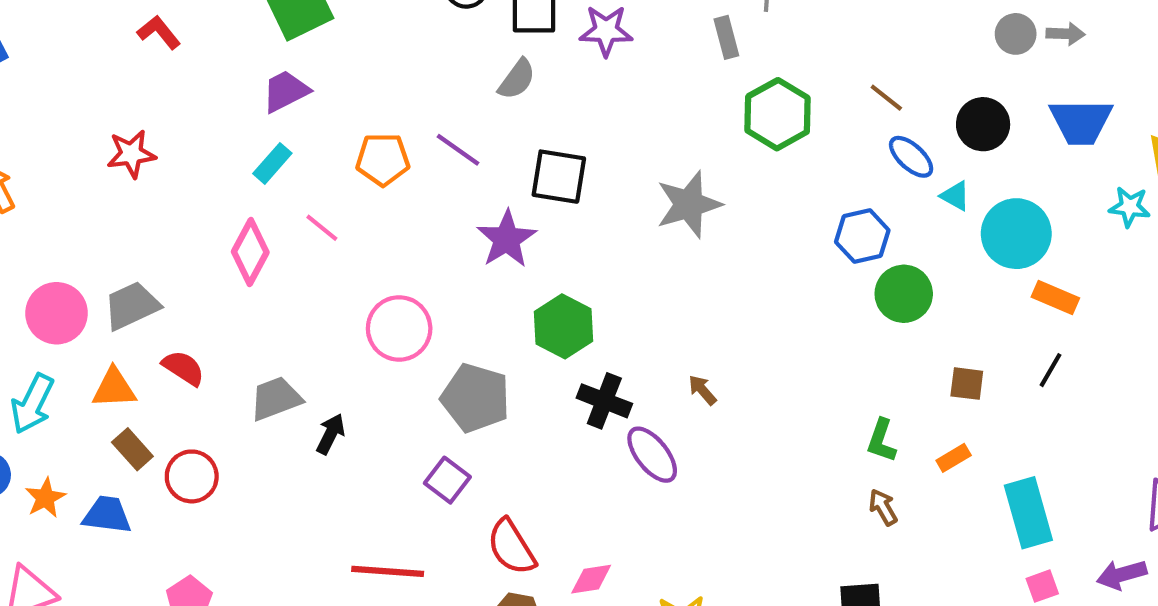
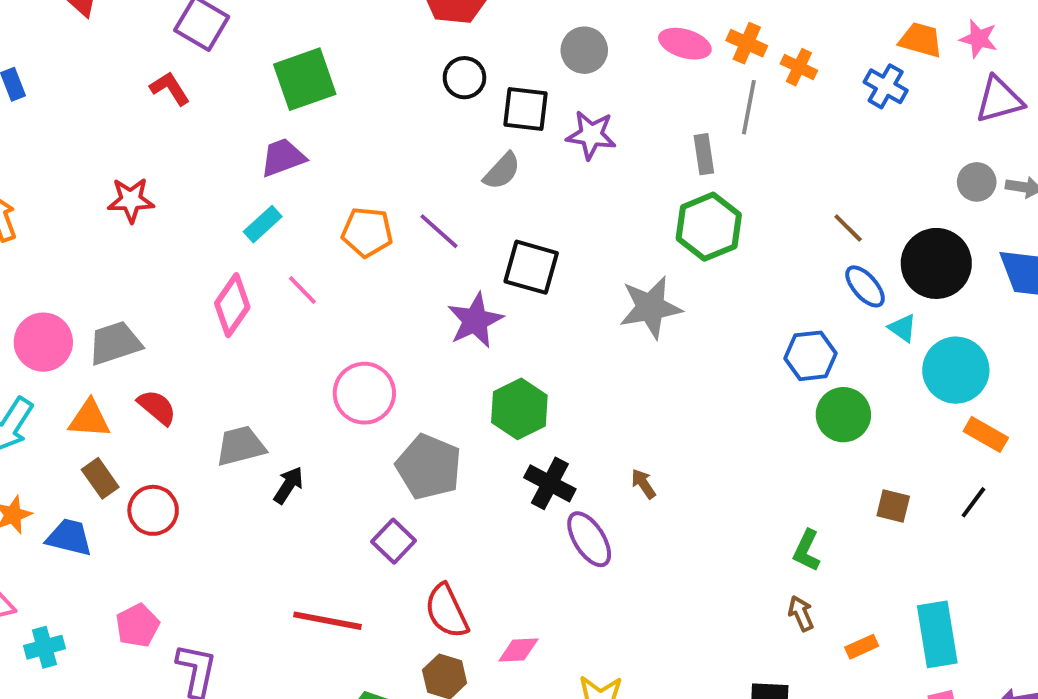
green hexagon: (778, 114) -> (709, 227), moved
black circle: (983, 124) -> (936, 263), size x1.4
orange rectangle: (954, 458) -> (862, 647), moved

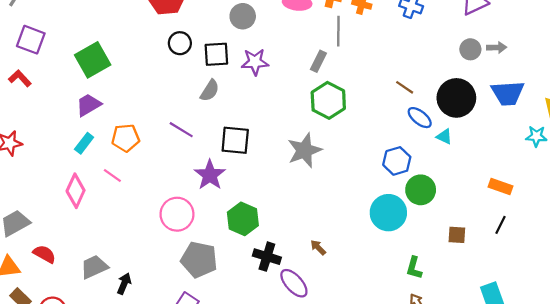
gray rectangle: (704, 154) -> (318, 61), turned 45
orange pentagon: (367, 232) -> (126, 138), moved
cyan circle: (956, 370) -> (388, 213), moved
pink circle: (364, 393) -> (177, 214), moved

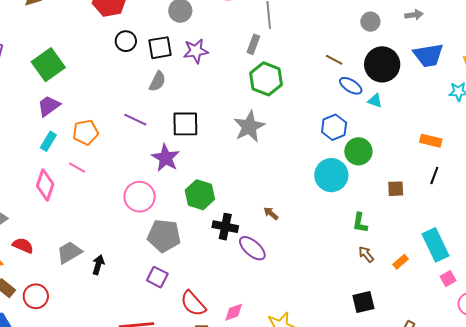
gray circle: (470, 49) -> (370, 22), moved

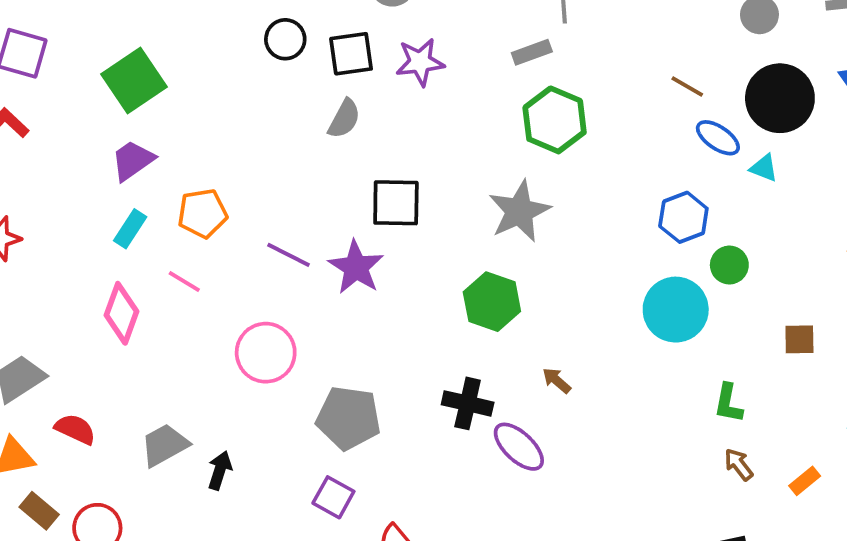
gray rectangle: (253, 44) -> (532, 52), turned 48
purple line: (135, 120) -> (289, 255), moved
green circle: (358, 151) -> (729, 265), size x0.7
green hexagon: (200, 195) -> (492, 302), moved
pink circle: (140, 197) -> (266, 353), moved

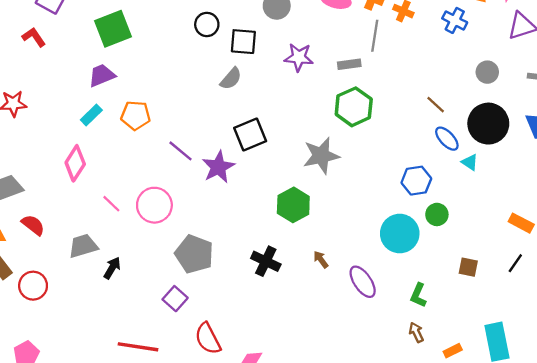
purple star: (420, 62) -> (299, 57), moved
black square: (396, 203) -> (250, 135), turned -36
pink line: (184, 281) -> (111, 204), moved
purple ellipse: (519, 447) -> (363, 282), moved

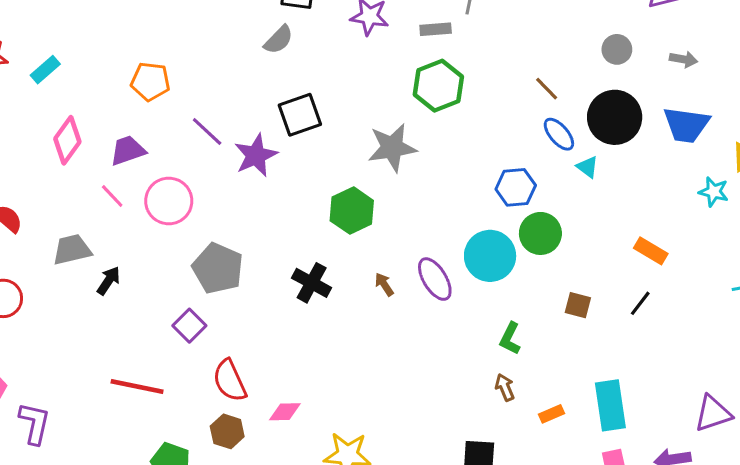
purple trapezoid: (102, 75) -> (128, 151), moved
cyan rectangle: (91, 115) -> (45, 70), moved
green circle: (437, 214) -> (540, 233), size x1.4
purple ellipse: (363, 282) -> (435, 279), moved

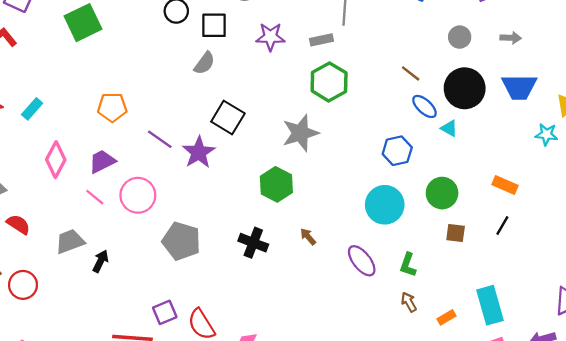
black square: (300, 115) -> (228, 118), turned -32
green circle: (540, 233) -> (442, 193), moved
purple ellipse: (435, 279) -> (362, 261), moved
purple square: (189, 326) -> (165, 312), moved, turned 30

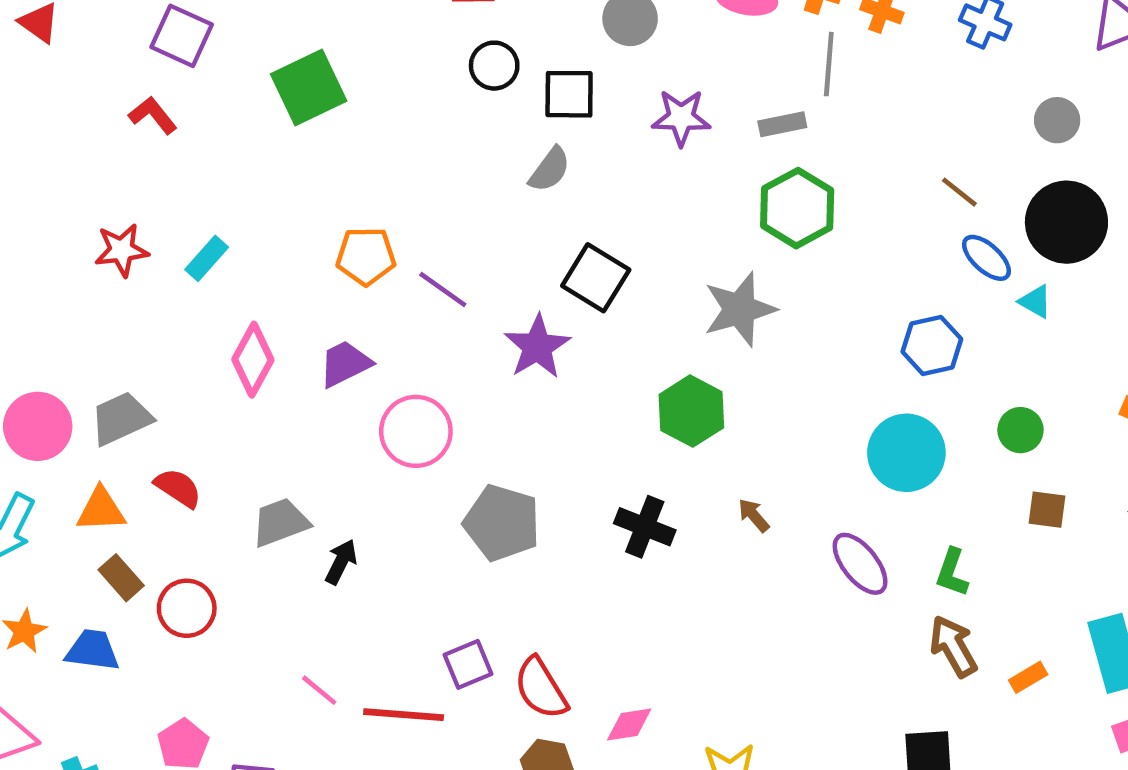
purple line: (160, 139) -> (443, 289), moved
green circle: (442, 193) -> (1020, 430), size x0.7
pink line: (95, 197) -> (319, 690), moved
brown arrow: (409, 302) -> (953, 646), size x1.5

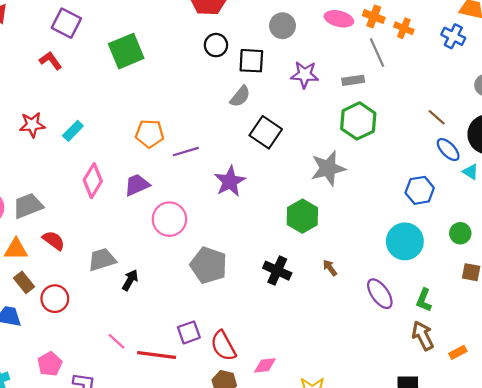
gray line: (829, 64) -> (377, 52), turned -32
black square: (596, 278) -> (266, 132), moved
purple line: (443, 289) -> (186, 152), turned -55

